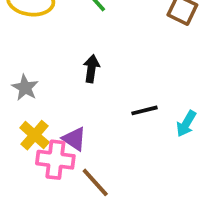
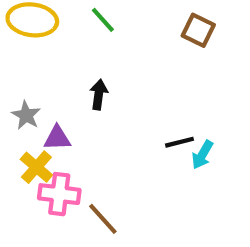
black line: (144, 110) -> (180, 142), moved
purple triangle: (74, 139) -> (57, 138), moved, turned -36

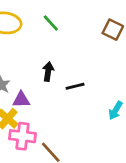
black line: (180, 142) -> (75, 86), moved

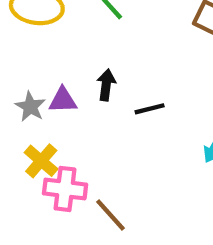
purple triangle: (21, 100) -> (63, 100), moved

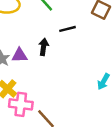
black line: (150, 109) -> (67, 29), moved

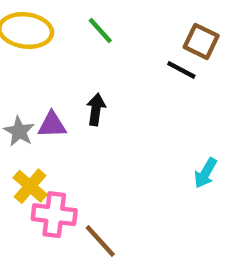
black line: (67, 29) -> (181, 70), moved, turned 42

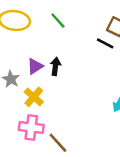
purple triangle: (52, 125) -> (35, 66), moved, turned -30
yellow cross: (30, 186) -> (34, 97), moved

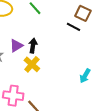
yellow cross: (34, 97) -> (32, 64), moved

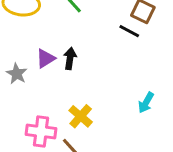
yellow cross: (32, 64) -> (81, 116), moved

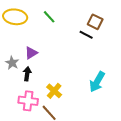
black arrow: (70, 58) -> (27, 74), moved
cyan arrow: (146, 103) -> (97, 82), size x1.5

